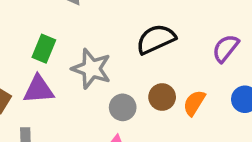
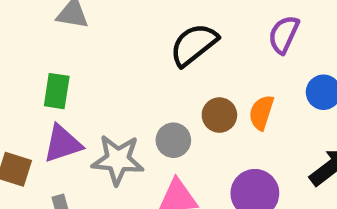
gray star: (91, 69) -> (118, 160), moved

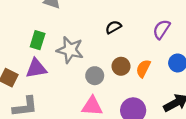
black semicircle: (194, 45) -> (113, 27), size x0.6
gray star: (118, 160) -> (70, 50), moved

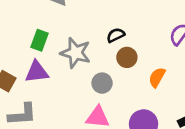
black semicircle: (113, 27) -> (116, 35), moved
brown circle: (121, 66) -> (127, 57), moved

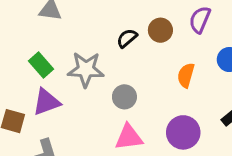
green rectangle: (39, 40) -> (41, 65), turned -48
brown circle: (127, 57) -> (160, 30), moved

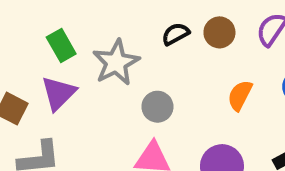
gray star: (86, 69) -> (116, 63), turned 30
purple triangle: (46, 102) -> (59, 93), turned -36

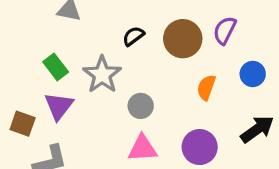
brown circle: (219, 32) -> (183, 39), size x1.5
black semicircle: (176, 34) -> (133, 36), moved

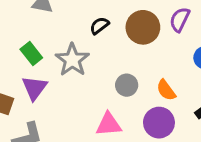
orange semicircle: (206, 88) -> (166, 90), moved, turned -55
gray circle: (141, 106) -> (127, 85), moved

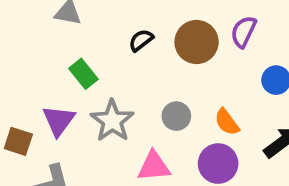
green rectangle: (31, 54) -> (83, 74), moved
gray star: (72, 60) -> (112, 121), moved

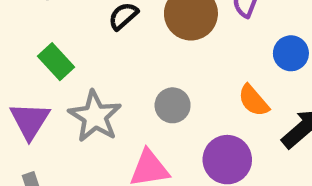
orange semicircle: (227, 122) -> (254, 101), moved

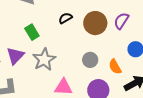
gray circle: (173, 105) -> (90, 60), moved

